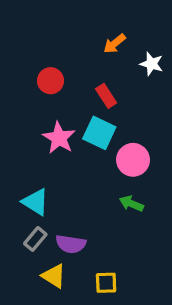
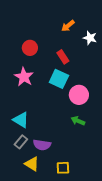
pink star: (59, 138) -> (24, 77), moved

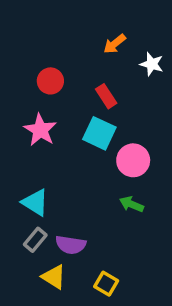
yellow square: (63, 168) -> (106, 284), turned 32

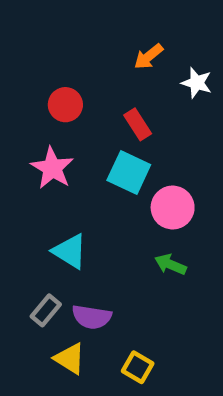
cyan triangle: (35, 203) -> (70, 251), moved

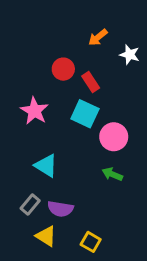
red circle: (65, 105) -> (63, 69), moved

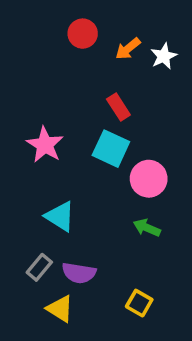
white star: (130, 55) -> (164, 56), moved, turned 30
red circle: (63, 69) -> (83, 34), moved
yellow square: (91, 242) -> (139, 303), moved

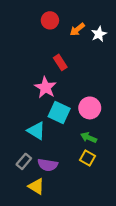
red rectangle: (118, 107) -> (60, 62), moved
pink star: (45, 145) -> (45, 87), moved
cyan square: (111, 149) -> (59, 112), moved
yellow square: (139, 303) -> (87, 158), moved

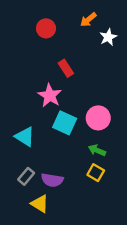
red circle: (50, 20) -> (46, 28), moved
orange arrow: (77, 29) -> (88, 20), moved
cyan triangle: (36, 131) -> (25, 137), moved

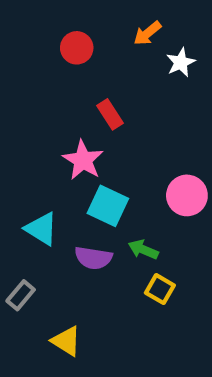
pink circle: (98, 118) -> (187, 195), moved
green arrow: (97, 150) -> (143, 250), moved
gray rectangle: (26, 176) -> (21, 295), moved
purple semicircle: (52, 180) -> (93, 258), moved

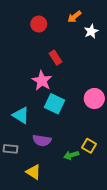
green arrow: (143, 250) -> (71, 155), moved, turned -40
purple semicircle: (93, 258) -> (42, 140), moved
yellow square: (160, 289) -> (89, 146), moved
gray rectangle: (21, 295) -> (10, 149), turned 56

